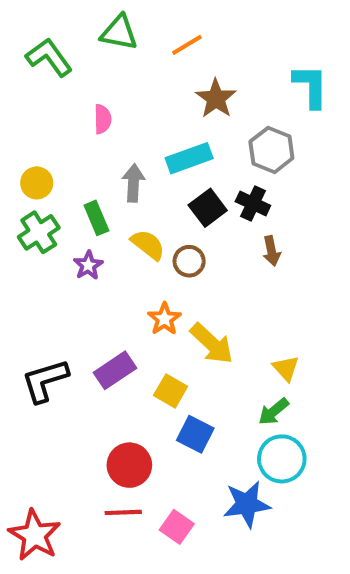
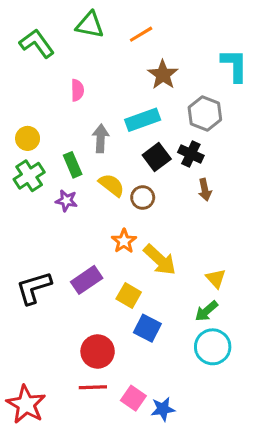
purple star: (88, 265) -> (66, 201), turned -30
blue star: (247, 504) -> (163, 409), moved, size x0.7

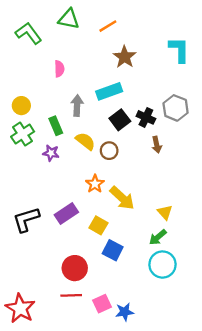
gray hexagon: (205, 114) -> (176, 108), moved
pink square: (133, 398) -> (102, 304), turned 30

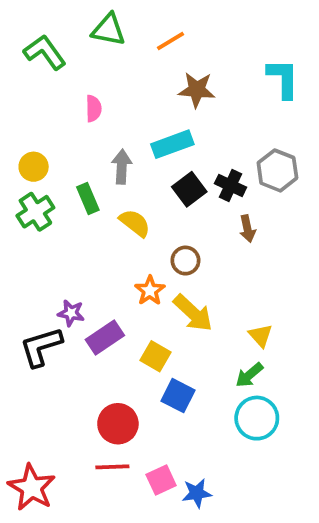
brown star: (125, 57) -> (197, 90), turned -30
brown circle: (109, 151) -> (185, 261), moved
purple star: (51, 153) -> (71, 313), moved

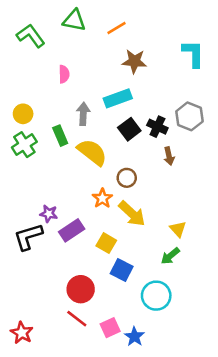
yellow semicircle: (135, 223) -> (92, 152), size x1.4
cyan circle: (257, 418) -> (156, 296), moved
red line: (112, 467) -> (77, 319), turned 40
red star: (32, 488) -> (22, 333), size x0.7
blue star: (197, 493) -> (134, 337), turned -30

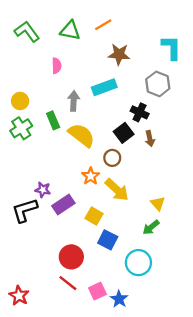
green triangle: (74, 20) -> (70, 30), moved
gray hexagon: (189, 116) -> (158, 84), moved
black square: (129, 129) -> (124, 133), moved

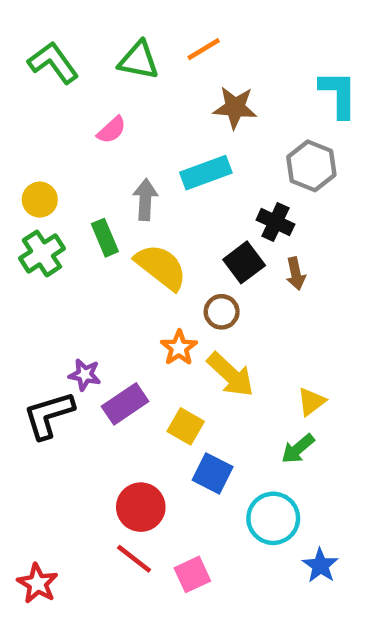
pink semicircle: (56, 66) -> (112, 130), turned 49
yellow triangle: (158, 203) -> (311, 402), turned 35
blue star: (119, 299) -> (320, 565), moved

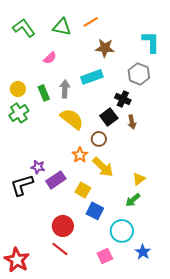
green rectangle: (105, 238) -> (44, 93), moved
pink square: (192, 574) -> (105, 256), moved
red star: (38, 583) -> (17, 260), size x1.4

